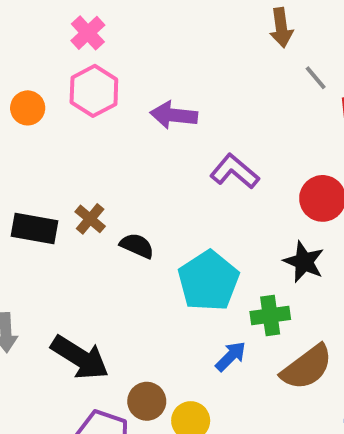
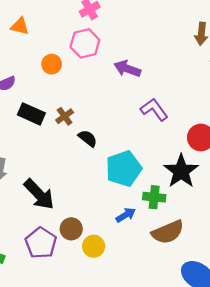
orange circle: (28, 108) -> (52, 64), moved
black star: (304, 262) -> (181, 171), size x1.4

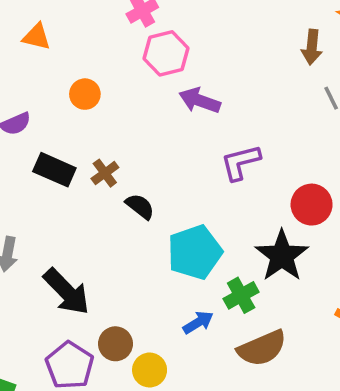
pink hexagon: (85, 43) -> (166, 53), moved
purple L-shape: (154, 110) -> (241, 162), turned -68
green cross: (154, 197) -> (241, 295), turned -35

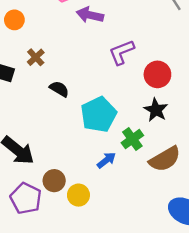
brown cross: (105, 173) -> (36, 57), moved
red circle: (312, 205) -> (157, 74), moved
black star: (282, 256) -> (156, 110), size x0.7
brown semicircle: (262, 348) -> (165, 159), moved

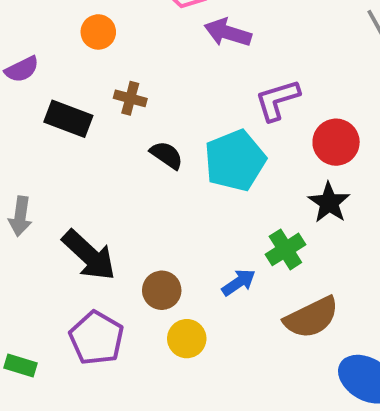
brown cross: (36, 57) -> (130, 98), turned -36
cyan pentagon: (99, 114) -> (235, 161), moved
brown semicircle: (165, 159) -> (311, 317), moved
brown circle: (54, 181) -> (162, 290), moved

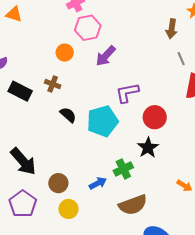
orange circle: (98, 32) -> (65, 53), moved
purple arrow: (228, 33) -> (106, 56), turned -70

